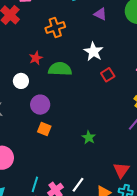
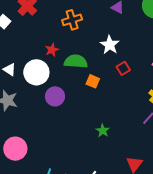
white circle: (21, 81) -> (36, 72), size x1.6
orange square: (44, 129) -> (93, 81), moved

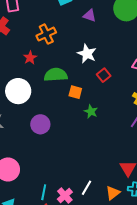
red star: (52, 50) -> (30, 58), moved
purple circle: (55, 96) -> (40, 124), moved
green star: (103, 131) -> (91, 112), moved

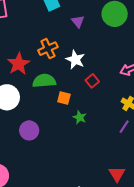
purple triangle: (90, 16) -> (78, 21), turned 32
orange cross: (46, 34) -> (48, 49), moved
red star: (30, 58) -> (18, 64), size x1.6

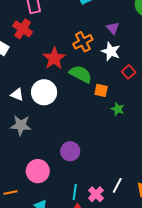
purple triangle: (78, 21) -> (113, 28), moved
green semicircle: (44, 81) -> (81, 74), turned 35
purple circle: (29, 130) -> (70, 151), moved

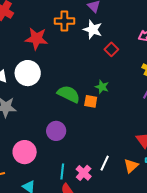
orange cross: (83, 42) -> (64, 21), turned 30
red star: (54, 58) -> (36, 39), turned -30
green semicircle: (81, 74) -> (69, 94), moved
orange square: (101, 90) -> (91, 101), moved

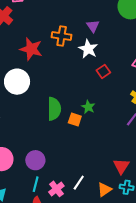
green semicircle: (69, 94) -> (54, 109), turned 55
purple circle: (56, 131) -> (35, 160), moved

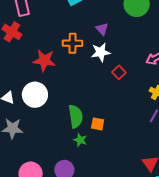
white star: (88, 49) -> (101, 52), turned -30
green star: (88, 107) -> (80, 140), moved

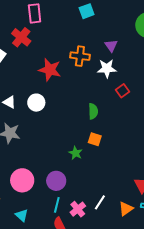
white circle: (35, 95) -> (36, 103), size x0.7
green semicircle: (76, 116) -> (93, 111), moved, size x0.7

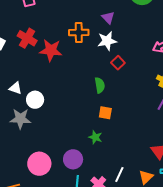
red cross: (21, 37) -> (27, 38), moved
red square: (122, 91) -> (118, 63), moved
white circle: (36, 103) -> (35, 100), moved
green star: (76, 153) -> (95, 137), moved

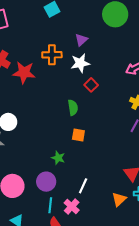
purple triangle: (108, 18) -> (81, 40), turned 32
green star: (95, 137) -> (58, 158), moved
white line: (119, 174) -> (83, 186), moved

